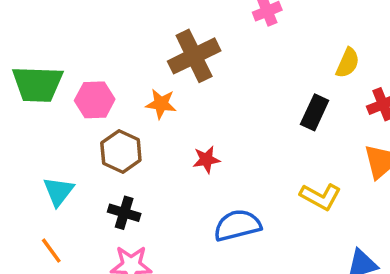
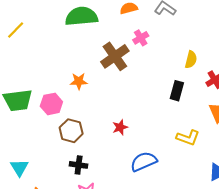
brown cross: (194, 56) -> (115, 56), moved
orange star: (161, 104) -> (79, 81), moved
cyan triangle: (58, 191) -> (19, 168), moved

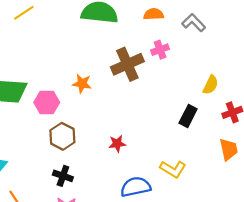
yellow L-shape: (188, 138) -> (173, 169), moved

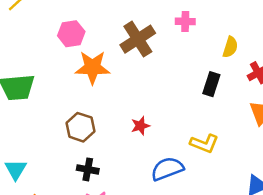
pink cross: (160, 50) -> (185, 21), moved, turned 30
orange star: (82, 84) -> (92, 67), size x1.6
pink hexagon: (47, 102) -> (71, 34), moved

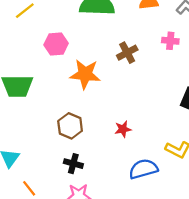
pink hexagon: (71, 34) -> (56, 44), moved
brown cross: (138, 39) -> (127, 53), size x0.7

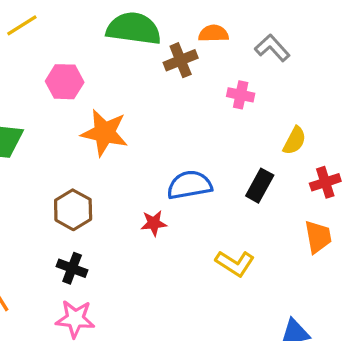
brown cross: (127, 53) -> (181, 60), moved
blue semicircle: (143, 169) -> (189, 185), moved

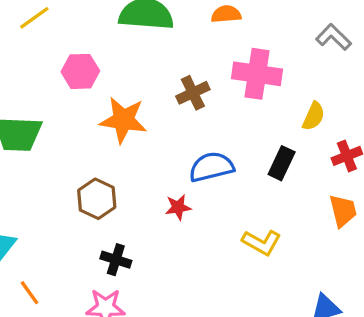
gray L-shape: (272, 48) -> (334, 37), moved
brown cross: (181, 60) -> (193, 93), moved
pink cross: (241, 95) -> (257, 74), size x1.8
black cross: (72, 268) -> (116, 260), moved

